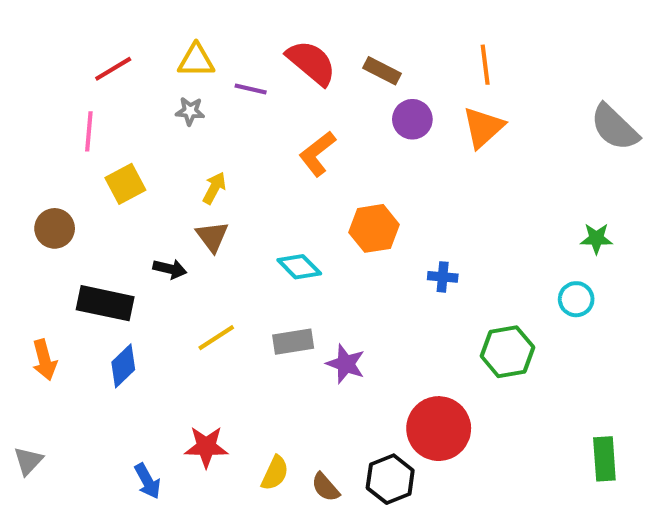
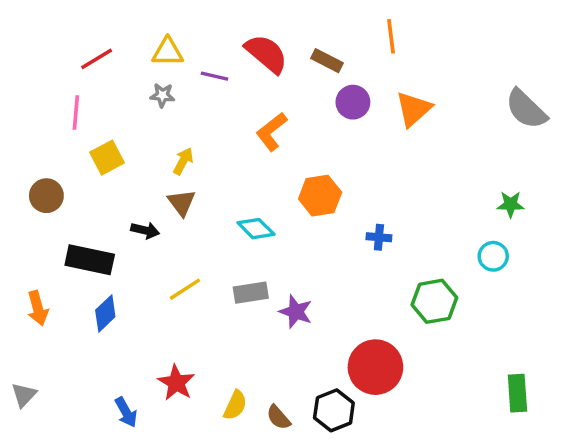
orange line: (485, 65) -> (391, 36), moved
red star: (206, 447) -> (176, 383), turned 30

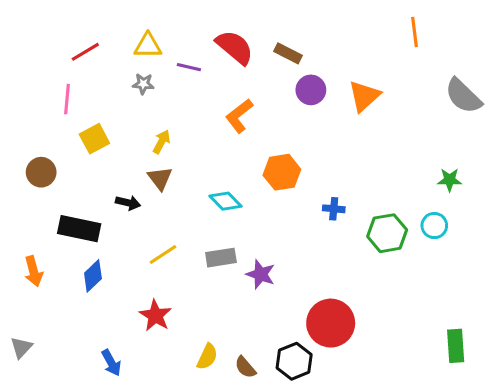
orange line: (391, 36) -> (414, 32), moved
green hexagon: (434, 301) -> (387, 233), moved
red star: (176, 383) -> (155, 315), moved

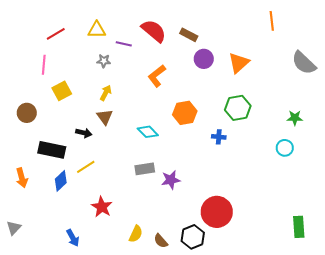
gray star: (143, 84) -> (104, 61), moved
green hexagon: (387, 233) -> (238, 108), moved
yellow line: (163, 254) -> (86, 167), moved
purple star: (261, 274) -> (171, 180), turned -30

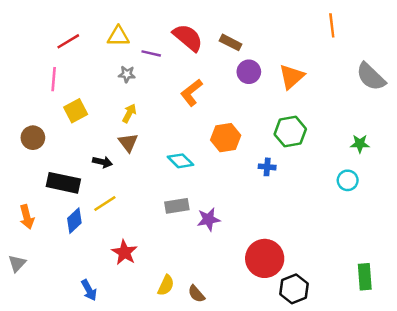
gray triangle: (14, 228) -> (17, 263), moved
black hexagon: (193, 237) -> (294, 289), moved

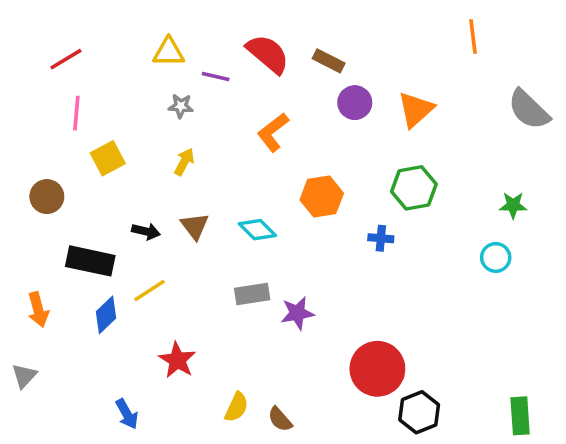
red line: (68, 41) -> (66, 59), moved
brown triangle: (128, 143) -> (195, 226), moved
green rectangle: (365, 277) -> (520, 416), moved

